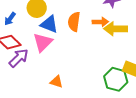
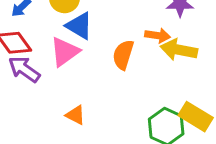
orange semicircle: (74, 22) -> (123, 55), moved
purple arrow: (19, 58) -> (24, 69), turned -110

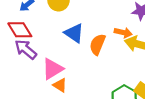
blue triangle: (79, 26) -> (74, 33), moved
pink triangle: (65, 52) -> (53, 69), moved

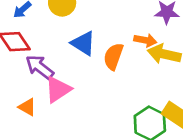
purple arrow: (26, 49) -> (40, 67), moved
orange triangle: (60, 85) -> (27, 107), moved

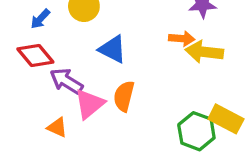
orange semicircle: (113, 56) -> (124, 96), moved

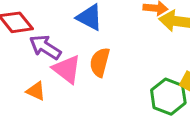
pink triangle: (89, 104) -> (67, 69), turned -44

